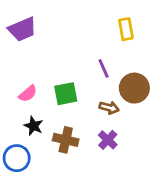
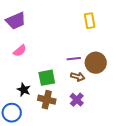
purple line: (104, 68) -> (74, 59), moved, turned -72
pink semicircle: (28, 94) -> (20, 51), moved
green square: (66, 94) -> (47, 78), moved

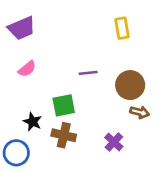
purple line: (74, 59) -> (88, 73), moved
brown arrow: (78, 77) -> (140, 112), moved
purple cross: (77, 100) -> (114, 142), moved

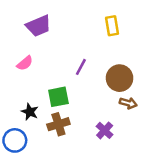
purple trapezoid: (22, 28) -> (38, 26), moved
purple line: (88, 73) -> (81, 67), turned -56
brown cross: (64, 135) -> (58, 124), turned -30

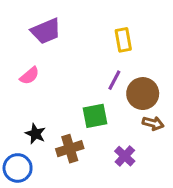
yellow rectangle: (112, 26) -> (123, 40), moved
purple line: (81, 67) -> (114, 80), moved
green square: (58, 97) -> (95, 116), moved

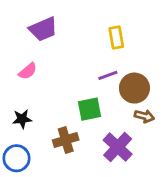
purple line: (114, 80) -> (108, 75), turned 42
black star: (35, 134) -> (22, 119), moved, turned -30
purple cross: (125, 156) -> (118, 147), size x1.5

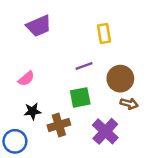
pink semicircle: (28, 71) -> (26, 79), moved
purple line: (108, 75) -> (84, 66), moved
black star: (22, 119) -> (33, 111), moved

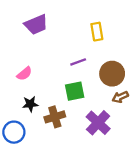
brown arrow: (129, 104) -> (120, 97), turned 140

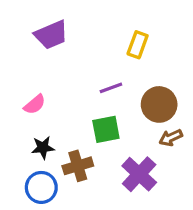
yellow rectangle: (97, 32) -> (138, 45), turned 30
blue circle: (14, 132) -> (41, 187), moved

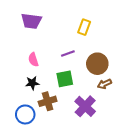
purple trapezoid: (51, 35) -> (31, 21), turned 30
pink semicircle: (35, 104) -> (33, 60), moved, turned 112
black star: (43, 148) -> (32, 83), moved

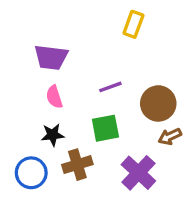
purple trapezoid: (31, 21) -> (51, 57), moved
yellow rectangle: (84, 27) -> (133, 24), moved
blue circle: (25, 114) -> (31, 173), moved

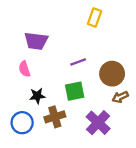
pink semicircle: (54, 97) -> (24, 69), moved

